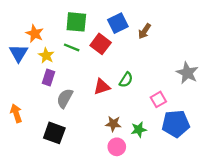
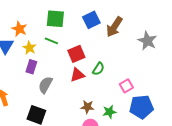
brown arrow: (145, 31) -> (114, 27), size x1.5
red square: (101, 44) -> (76, 54), moved, turned 30
gray star: (187, 73) -> (147, 41), moved

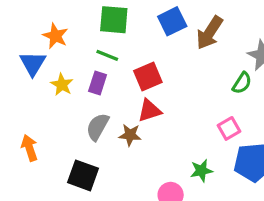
yellow star: (29, 48) -> (62, 85), moved
purple rectangle: (31, 67) -> (98, 83), moved
green semicircle: (98, 69) -> (242, 83), moved
brown star: (87, 107) -> (130, 135), moved

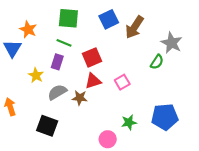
yellow star: (62, 85) -> (36, 75), moved
gray semicircle: (98, 127) -> (57, 92), turned 30
pink square: (229, 128) -> (122, 82), moved

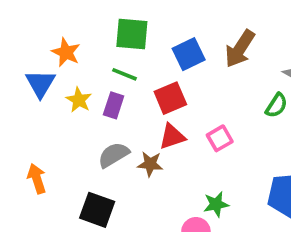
blue square: (109, 19) -> (189, 54), moved
yellow star: (36, 75) -> (79, 100), moved
green star: (129, 122) -> (216, 204), moved

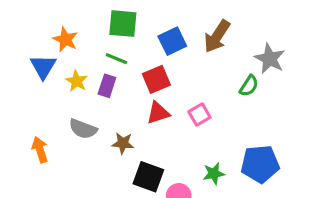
gray semicircle: (114, 155) -> (83, 129), moved, turned -128
brown star: (150, 164) -> (123, 143), moved
green star: (216, 204) -> (214, 174), moved
black square: (97, 210) -> (148, 177), moved

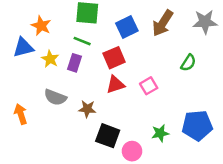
gray star: (270, 59) -> (205, 22), moved, turned -30
blue triangle: (43, 67) -> (23, 47), turned 45

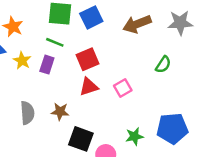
brown arrow: (163, 23) -> (137, 24), turned 36
blue square: (127, 27) -> (91, 17), moved
gray semicircle: (55, 97) -> (27, 113), moved, turned -115

